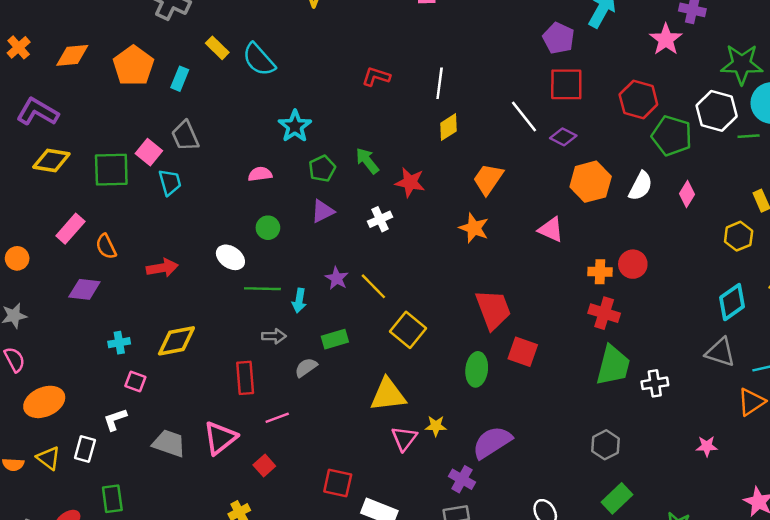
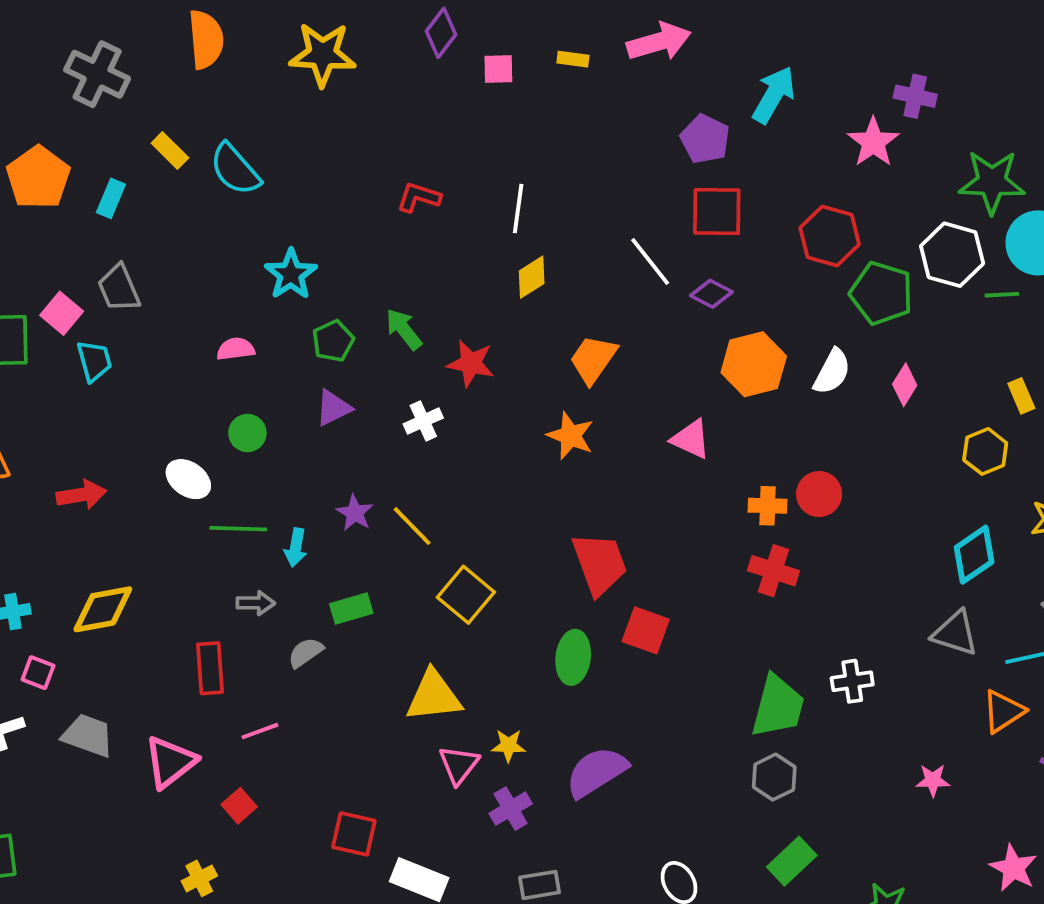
green trapezoid: (613, 366) -> (778, 706), moved
gray trapezoid: (169, 443) -> (88, 736), moved
purple cross: (462, 479) -> (511, 809), moved, turned 30

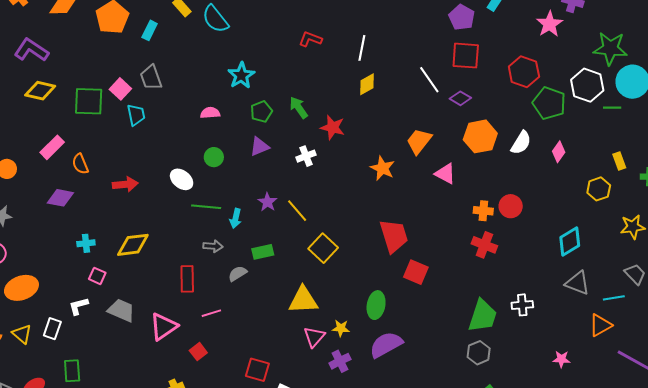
orange trapezoid: (593, 359) -> (419, 141), moved
cyan diamond: (974, 555) -> (570, 241), moved
green ellipse: (573, 657) -> (376, 305), moved

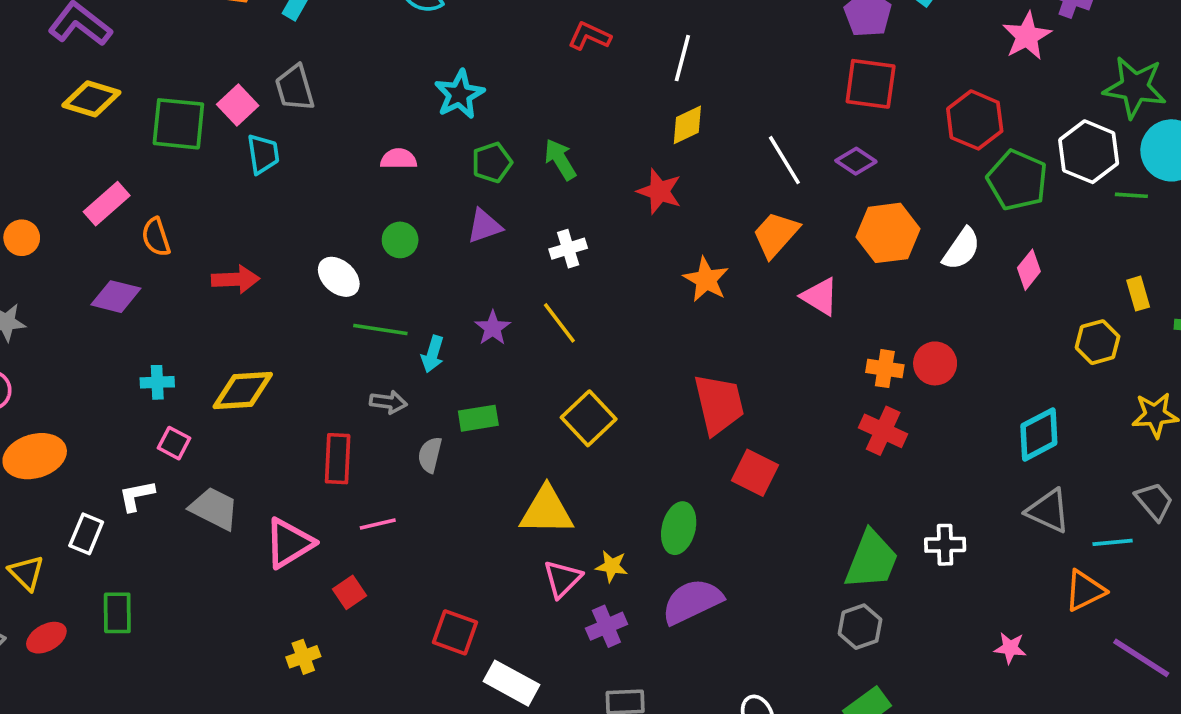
white line: (429, 80) -> (784, 160), moved
red star: (333, 127) -> (659, 191), moved
yellow line: (297, 211) -> (559, 323), moved
gray semicircle: (238, 274) -> (430, 455), turned -48
yellow triangle: (22, 334) -> (26, 573), moved

